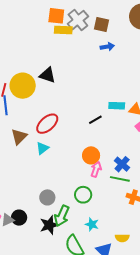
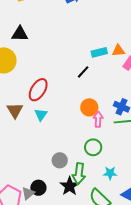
black triangle: (47, 75) -> (20, 34), moved

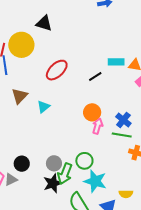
red ellipse: (38, 90) -> (57, 70), moved
green circle: (93, 147) -> (84, 161), moved
gray circle: (60, 160) -> (54, 163), moved
cyan star: (110, 173) -> (95, 181), size x1.6
black circle: (38, 188) -> (22, 164), moved

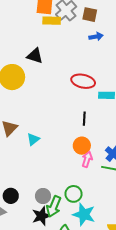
red ellipse: (57, 70) -> (83, 81), moved, turned 55
black line: (95, 77) -> (84, 119), moved, turned -56

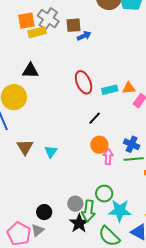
brown square: (90, 15) -> (73, 25), moved
red ellipse: (83, 81) -> (84, 82), turned 70
black line: (84, 119) -> (95, 118), turned 56

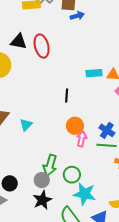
red ellipse: (84, 82) -> (42, 46), moved
black line: (95, 118) -> (67, 96), moved, turned -48
green arrow: (88, 211) -> (50, 165), moved

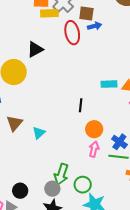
black triangle: (19, 42) -> (35, 49), turned -42
red ellipse: (42, 46) -> (72, 33), moved
orange circle: (75, 126) -> (94, 129), moved

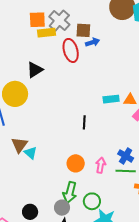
orange circle: (94, 129) -> (76, 163), moved
cyan triangle: (39, 133) -> (31, 153), moved, turned -32

